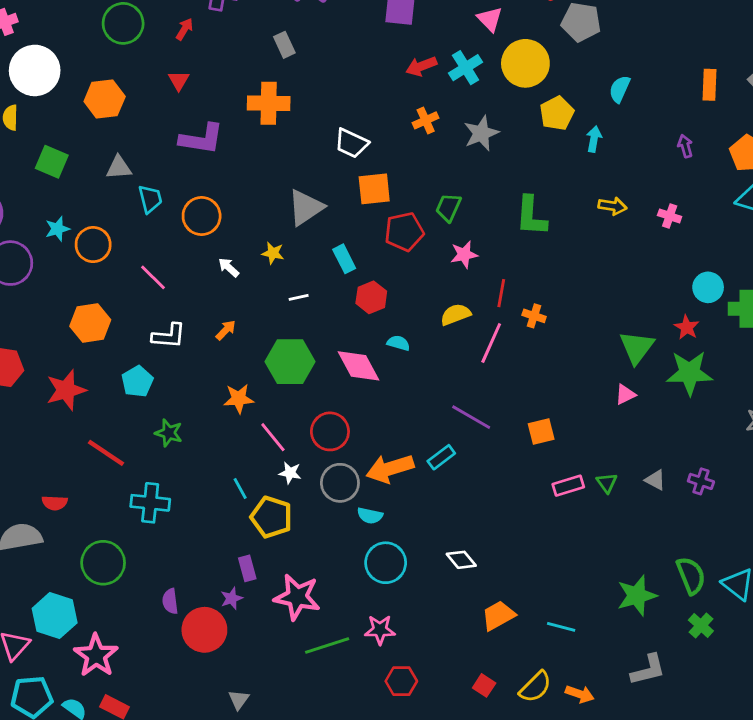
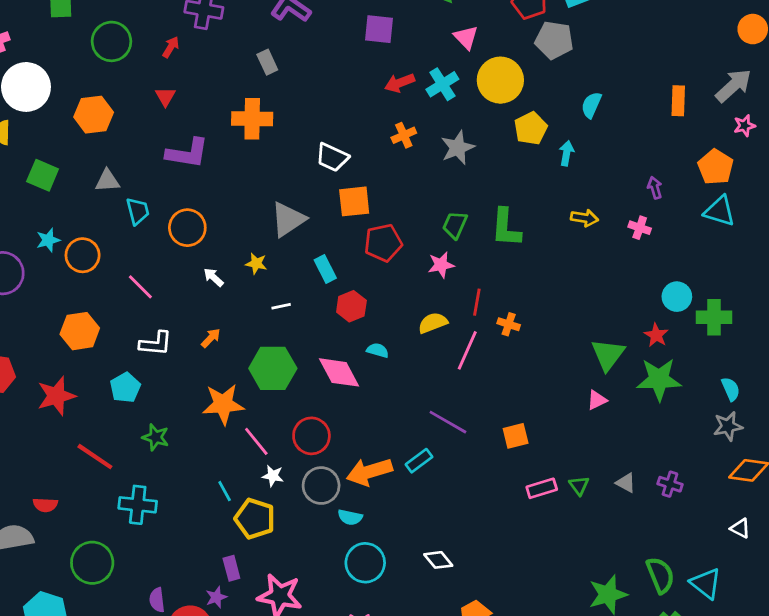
purple arrow: (685, 146) -> (655, 188), moved
green trapezoid: (448, 207) -> (455, 225), moved
orange star: (239, 399) -> (223, 404), size x1.4

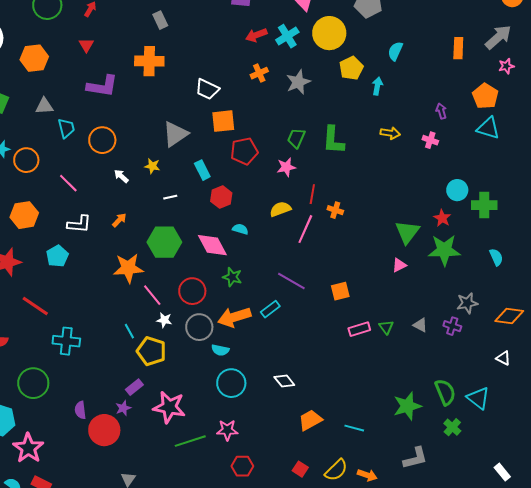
gray star: (728, 426) -> (467, 303), moved
green star: (156, 437) -> (232, 277), moved
purple rectangle: (231, 568) -> (134, 387), turned 66

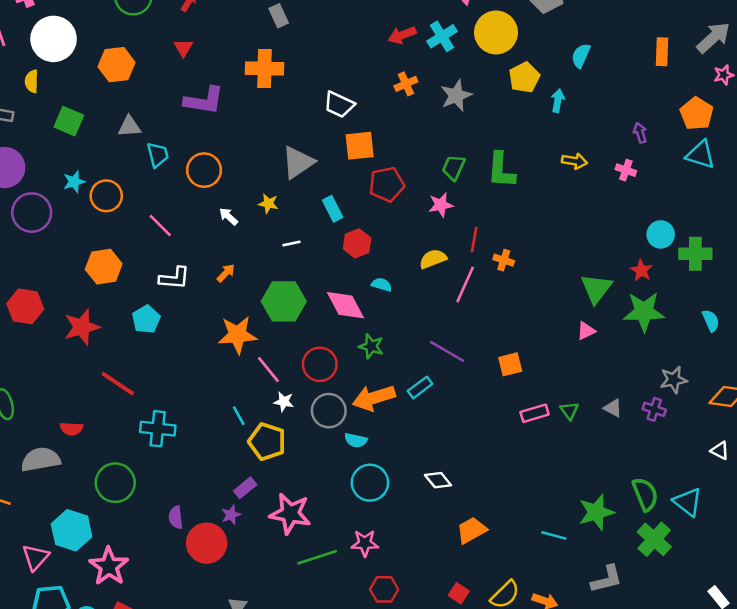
green cross: (452, 427) -> (654, 539), size x1.5
cyan line: (354, 428) -> (554, 535), moved

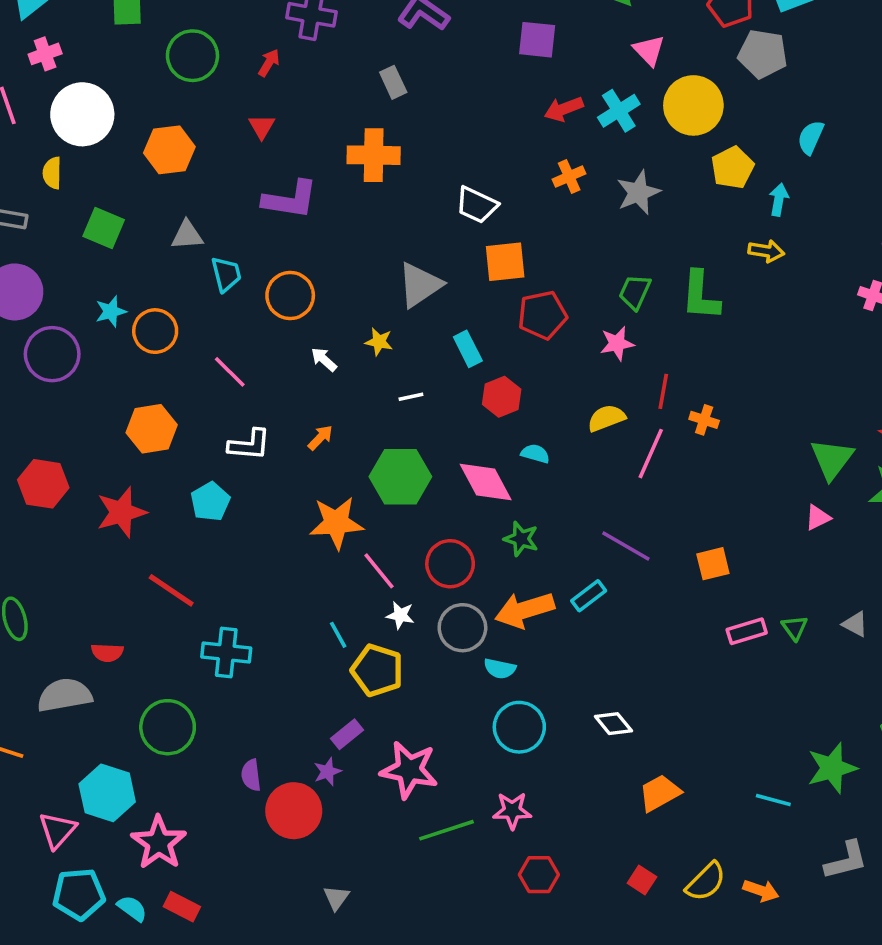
yellow arrow: (574, 161) -> (766, 251), moved

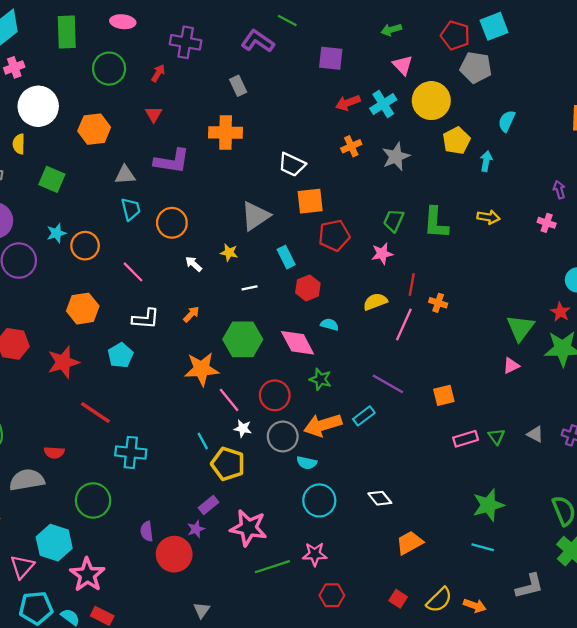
gray triangle: (187, 235) -> (125, 175), moved
yellow arrow: (766, 251) -> (488, 217), moved
green star: (832, 768) -> (488, 505), moved

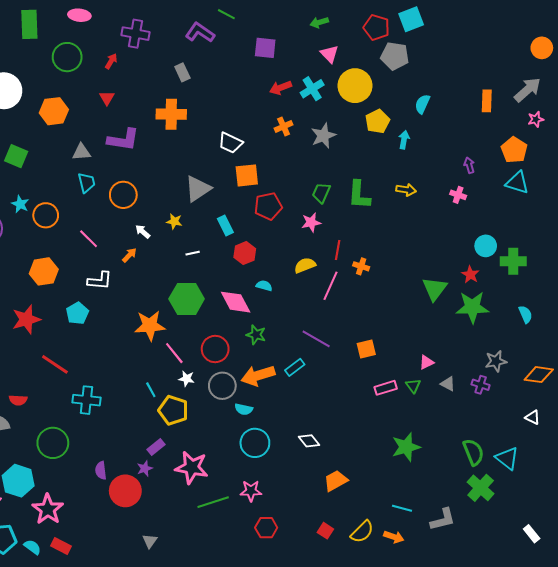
cyan star: (56, 233) -> (20, 204), turned -30
orange arrow: (191, 314) -> (129, 255), moved
pink triangle: (511, 366) -> (426, 362), moved
cyan line: (483, 547) -> (402, 508), moved

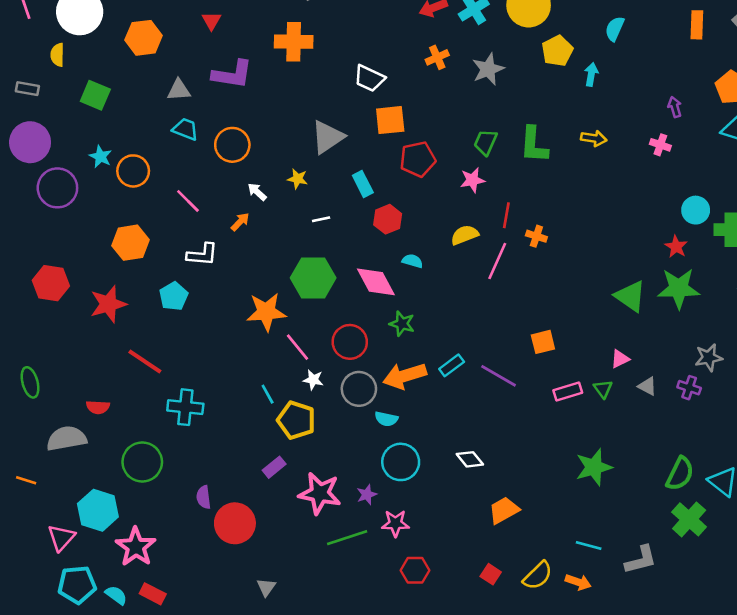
cyan trapezoid: (87, 183) -> (185, 129), turned -55
green triangle: (435, 289) -> (630, 296), moved, turned -32
purple line: (316, 339) -> (499, 376), moved
green semicircle: (473, 452) -> (680, 474), turned 48
purple star: (145, 468) -> (367, 495), moved

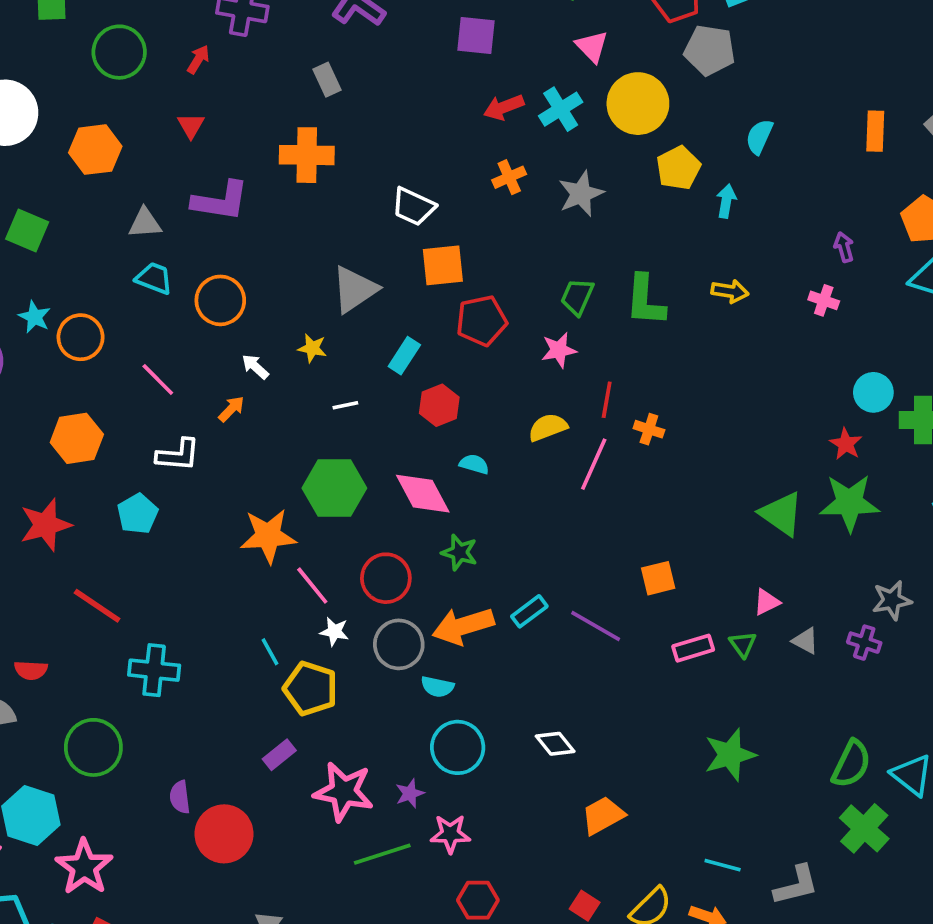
cyan rectangle: (363, 184) -> (404, 356), turned 60

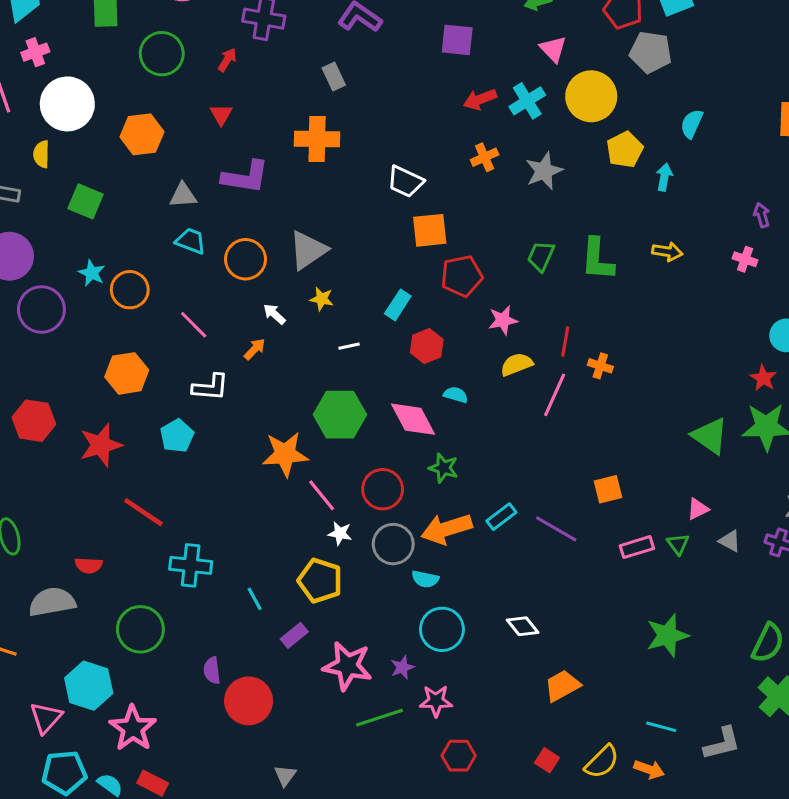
gray triangle: (355, 289) -> (308, 250), moved
pink star: (559, 350) -> (503, 320), moved
cyan line: (270, 652) -> (255, 599), moved

